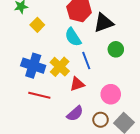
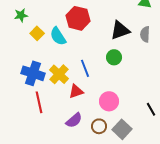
black triangle: (104, 23) -> (120, 30), moved
cyan semicircle: (73, 37) -> (58, 36), moved
red line: (39, 95) -> (39, 102), turned 65

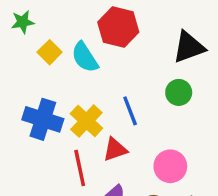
red line: (39, 102) -> (80, 168), moved

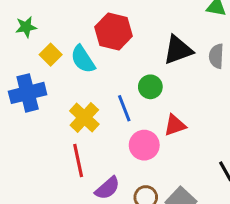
green circle: (179, 92) -> (150, 87), moved
blue cross: (43, 119) -> (28, 93), moved, turned -32
red triangle: (115, 150) -> (175, 125), moved
pink circle: (170, 166) -> (144, 145), moved

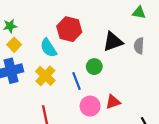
yellow square: (51, 55) -> (14, 45), moved
yellow cross: (84, 117) -> (45, 76), moved
red triangle: (175, 125) -> (113, 102), moved

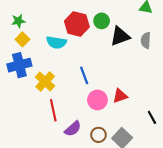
cyan semicircle: (48, 48) -> (56, 42), turned -48
green circle: (94, 67) -> (102, 21), moved
yellow cross: (45, 76) -> (45, 81), moved

